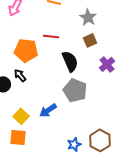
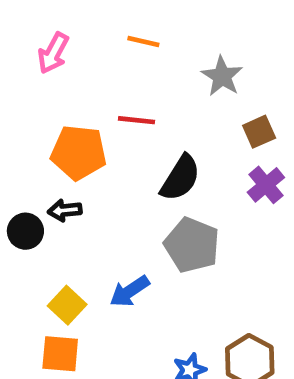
brown square: (90, 40) -> (259, 132), moved
black semicircle: (70, 61) -> (180, 178), turned 55
black arrow: (20, 75) -> (65, 210), turned -56

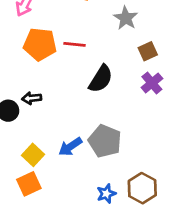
orange pentagon: (79, 153) -> (40, 44), moved
gray pentagon: (192, 245) -> (105, 141), moved
orange square: (60, 354) -> (29, 184), turned -30

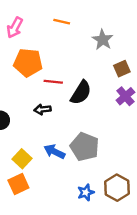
red line: (74, 44) -> (53, 82), moved
black arrow: (32, 98) -> (42, 109), moved
blue arrow: (70, 147) -> (54, 152), turned 60

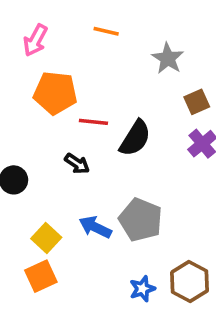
black arrow: (42, 109) -> (77, 164), turned -140

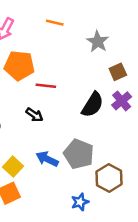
black semicircle: (135, 138) -> (93, 105), moved
brown hexagon: (190, 281) -> (109, 178), moved

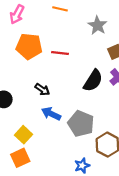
red line: (46, 86) -> (60, 53), moved
blue arrow: (47, 159) -> (51, 114), moved

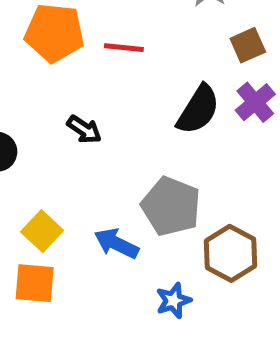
blue arrow: (51, 114) -> (116, 243), moved
orange square: (20, 158) -> (35, 283), turned 30

